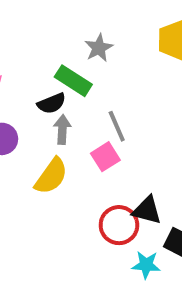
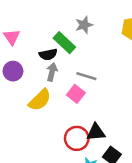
gray line: (117, 126) -> (86, 76), turned -60
pink square: (105, 157) -> (76, 94), turned -30
black triangle: (147, 210) -> (96, 132), turned -30

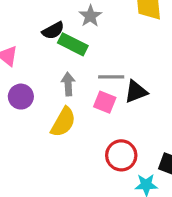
black semicircle: (48, 54) -> (53, 31), moved
black triangle: (96, 132) -> (136, 92), moved

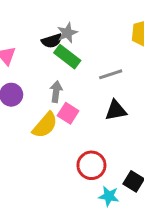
gray star: (90, 16) -> (67, 33), moved
gray line: (111, 77) -> (111, 74), moved, turned -30
pink square: (105, 102) -> (68, 113), moved

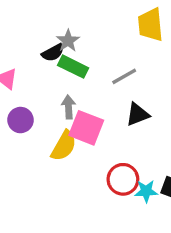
pink square: (68, 113) -> (86, 128), size x1.5
cyan star: (109, 196) -> (146, 191), moved

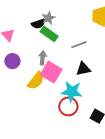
cyan star: (146, 191) -> (72, 92), moved, size x1.5

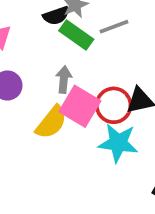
gray line: (79, 45) -> (114, 27), moved
red circle: (68, 106) -> (114, 105), moved

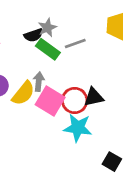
yellow semicircle: (51, 122) -> (23, 93), moved

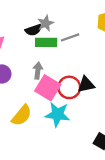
green rectangle: (48, 49) -> (46, 42), turned -36
yellow semicircle: (23, 93) -> (22, 115), moved
cyan star: (78, 128) -> (57, 114), moved

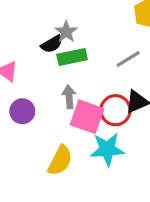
gray line: (70, 37) -> (128, 59), moved

